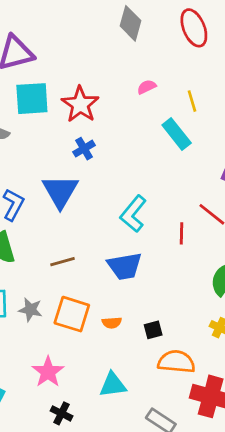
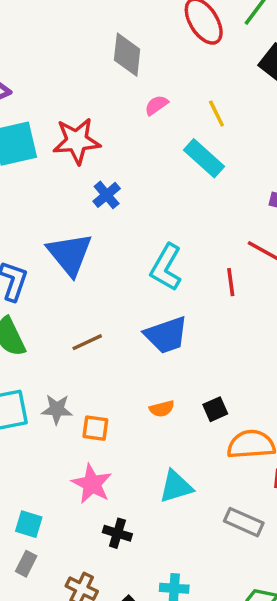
gray diamond: (130, 23) -> (127, 55), moved
red star: (80, 104) -> (77, 141), turned -30
blue cross: (84, 149) -> (107, 195), moved
orange square: (72, 314) -> (95, 428), moved, size x0.6

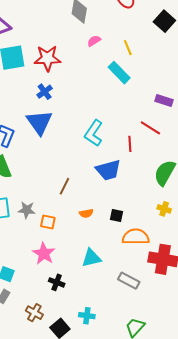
blue cross: (107, 195) -> (45, 92), moved
blue trapezoid: (166, 335) -> (108, 170), moved
brown line: (87, 342) -> (65, 186), moved, turned -42
black square: (215, 409) -> (117, 215), turned 32

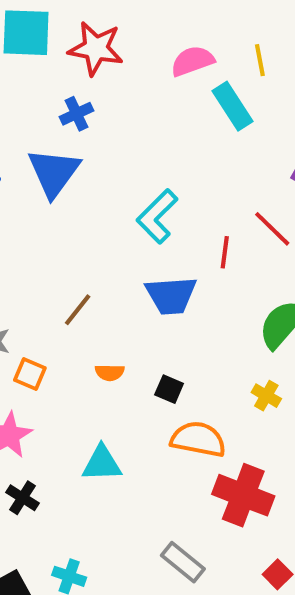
pink semicircle: (94, 41) -> (192, 61), moved, size x1.5
gray rectangle: (129, 281) -> (183, 562), moved

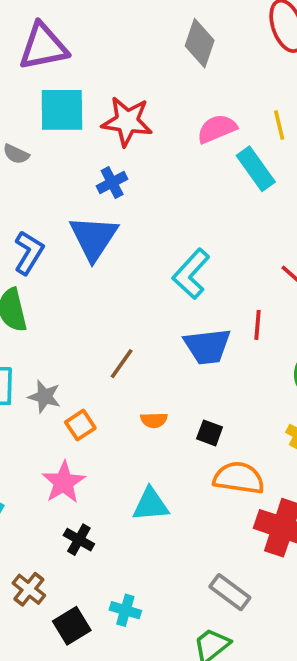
red line: (225, 252) -> (258, 325), moved
orange square: (30, 374) -> (80, 425), turned 36

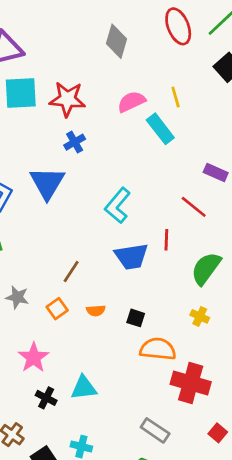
blue cross: (112, 183) -> (75, 142), moved
orange square: (80, 425) -> (57, 309), moved
cyan triangle: (151, 505) -> (84, 388), moved

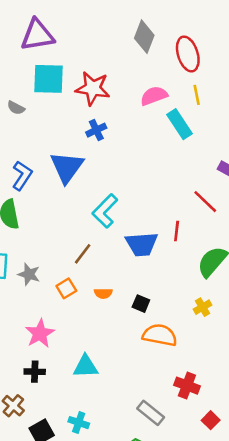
red ellipse: (178, 26) -> (188, 54), moved
cyan L-shape: (118, 206) -> (105, 211), moved
yellow cross: (200, 316) -> (203, 307), turned 30
red cross: (191, 383) -> (187, 386), moved, size x0.7
black cross: (46, 398) -> (35, 372), moved, turned -30

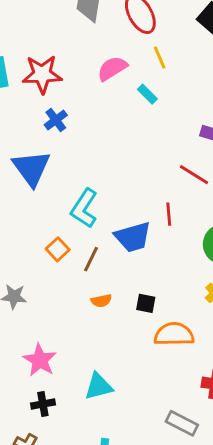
cyan rectangle: (179, 124) -> (147, 94), size x0.6
brown line: (83, 254) -> (91, 259), moved
orange square: (66, 288) -> (58, 249), moved

